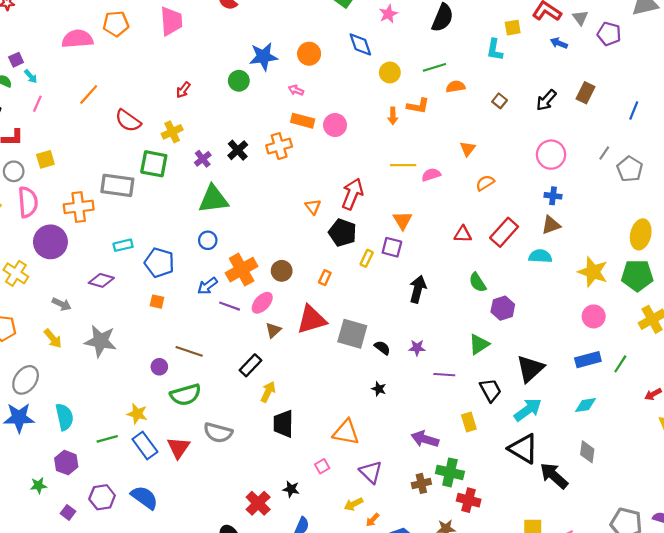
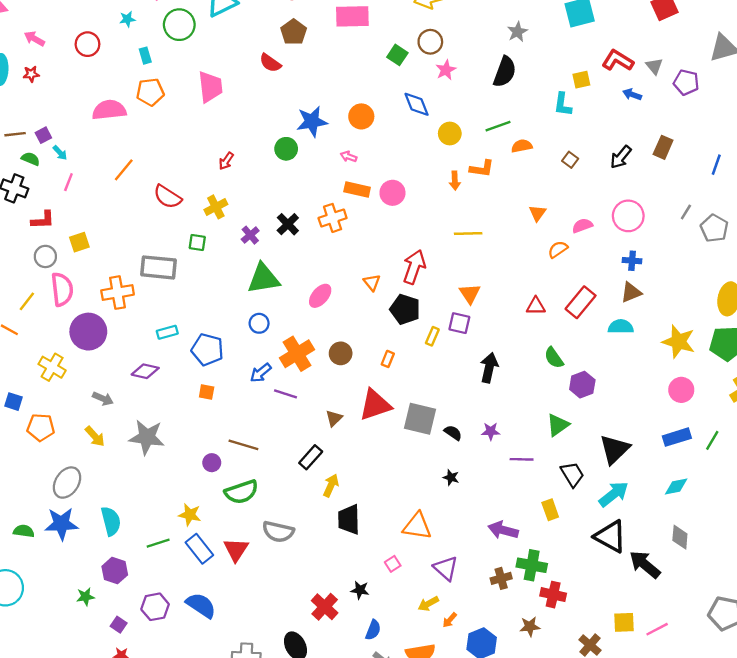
green square: (154, 164) -> (197, 242), size x0.6
pink semicircle: (431, 175) -> (582, 226), moved
pink ellipse: (262, 303) -> (320, 296), moved

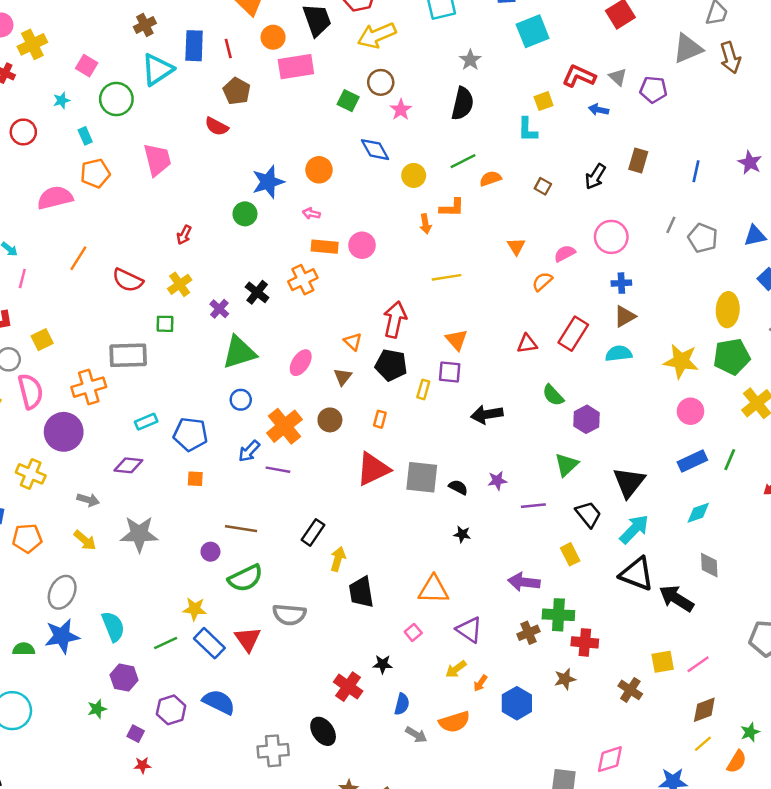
black arrow: (489, 368) -> (487, 414), turned -104
brown triangle: (334, 418) -> (343, 377), moved

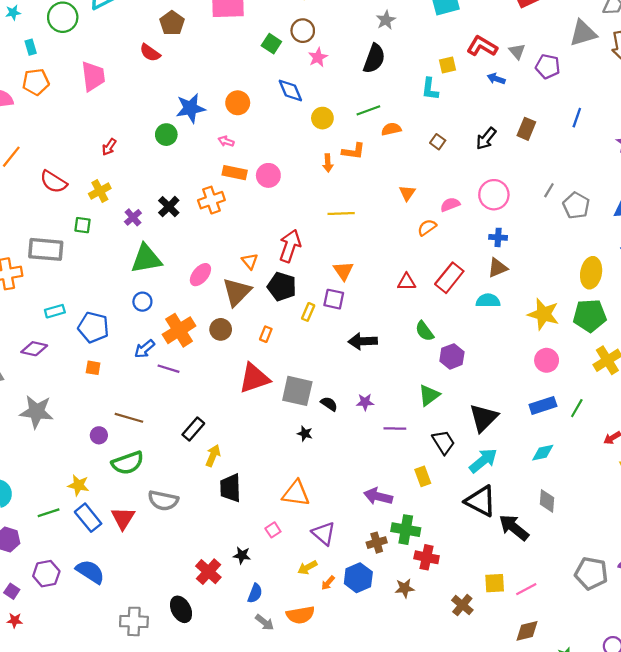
blue line: (696, 171) -> (577, 118), moved
brown triangle: (343, 377) -> (237, 292), size x1.8
black star: (462, 534) -> (305, 434), moved
blue hexagon: (517, 703) -> (358, 578), moved

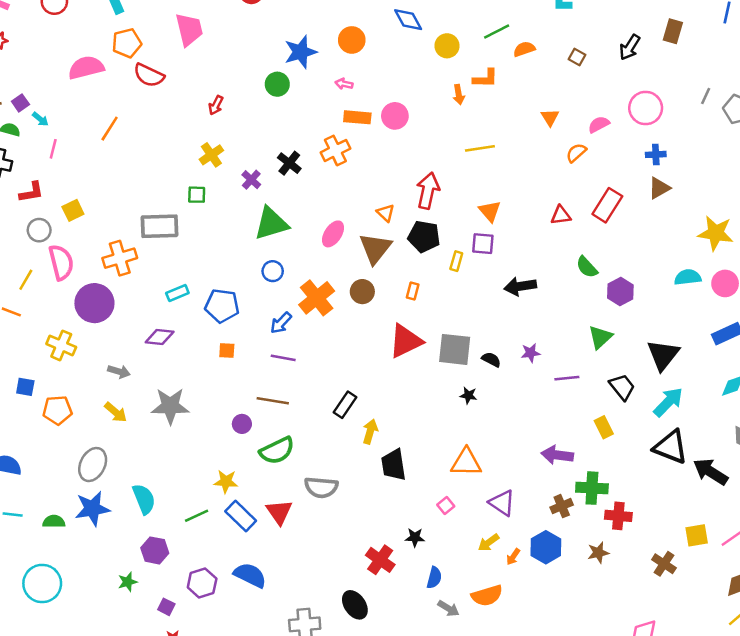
red semicircle: (53, 182) -> (149, 75), moved
cyan semicircle: (488, 301) -> (688, 277), moved
purple line: (169, 369) -> (283, 358), moved

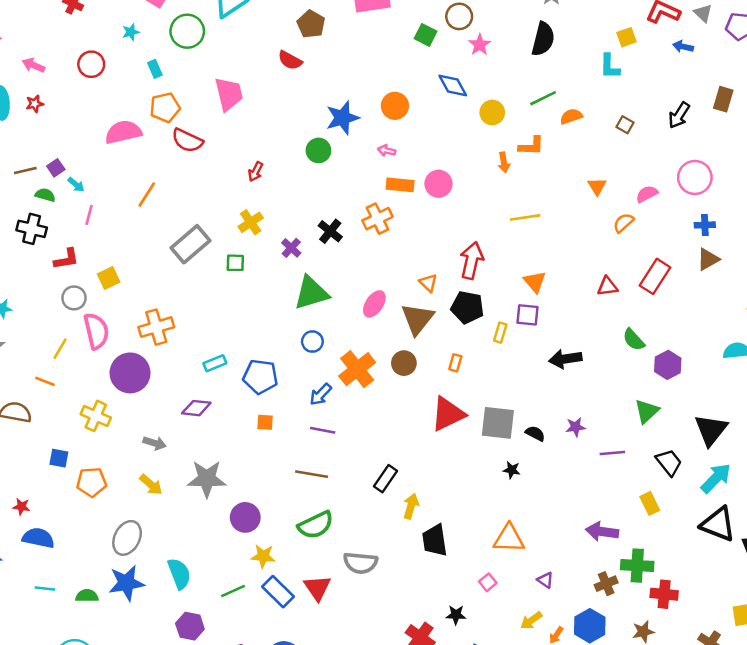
gray rectangle: (159, 226) -> (190, 244), moved, turned -39
purple circle: (242, 424) -> (245, 517), moved, size x1.5
purple triangle: (502, 503) -> (545, 580), size x0.6

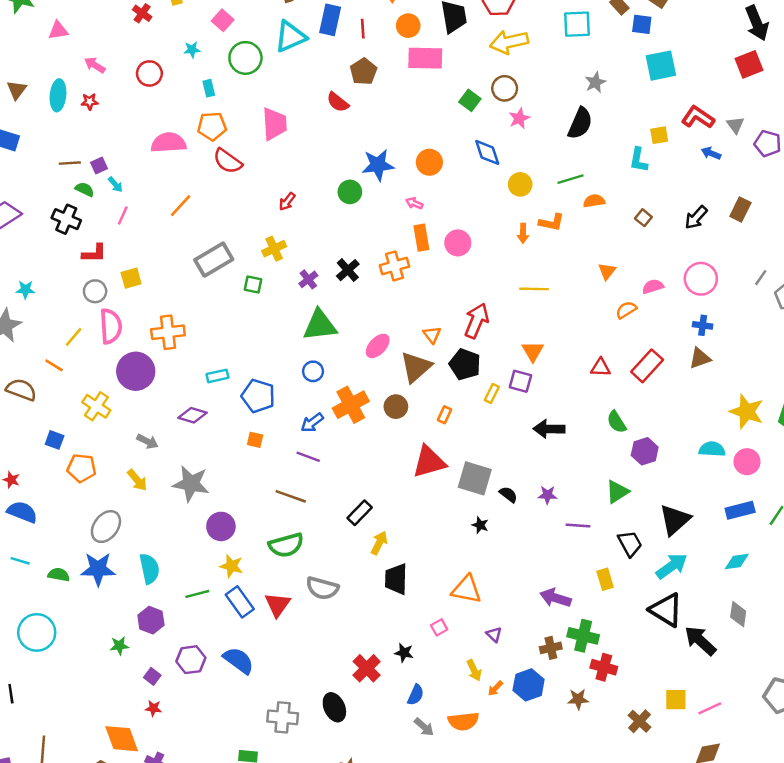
orange rectangle: (400, 185) -> (421, 238), turned 65
yellow arrow: (531, 620) -> (474, 670), turned -90

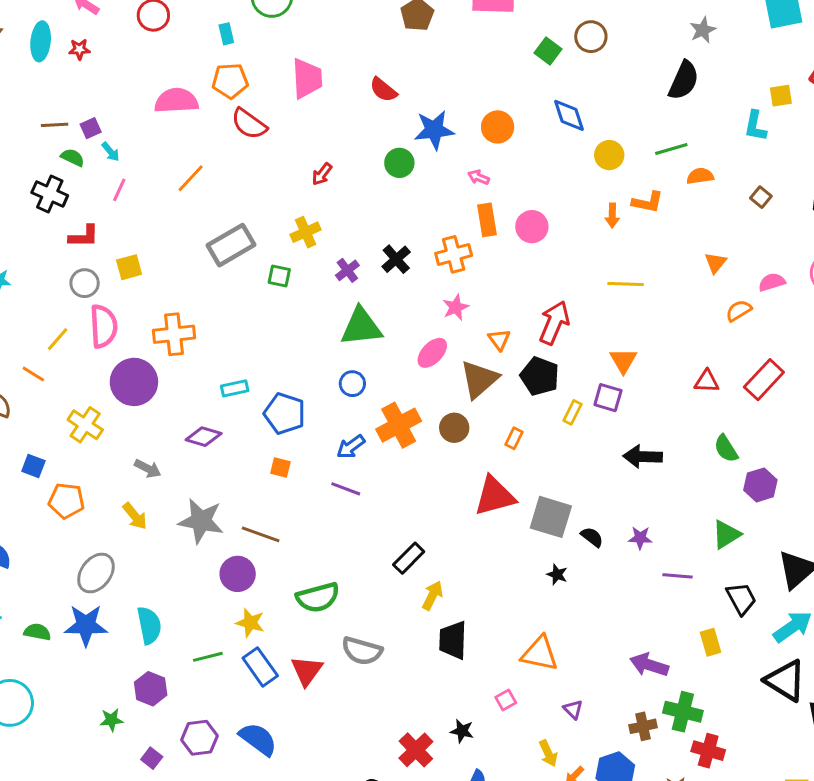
red semicircle: (338, 102) -> (383, 90), moved
pink star: (519, 118) -> (456, 307), moved
brown line: (291, 496) -> (261, 534), moved

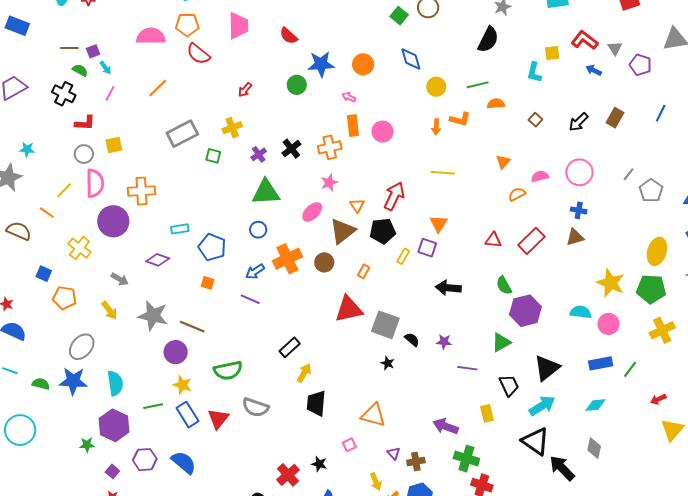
black pentagon: (540, 376) -> (383, 231), turned -30
purple hexagon: (760, 485) -> (525, 311), size x1.4
purple hexagon: (151, 689) -> (114, 425), size x1.4
brown cross: (643, 726) -> (416, 462), moved

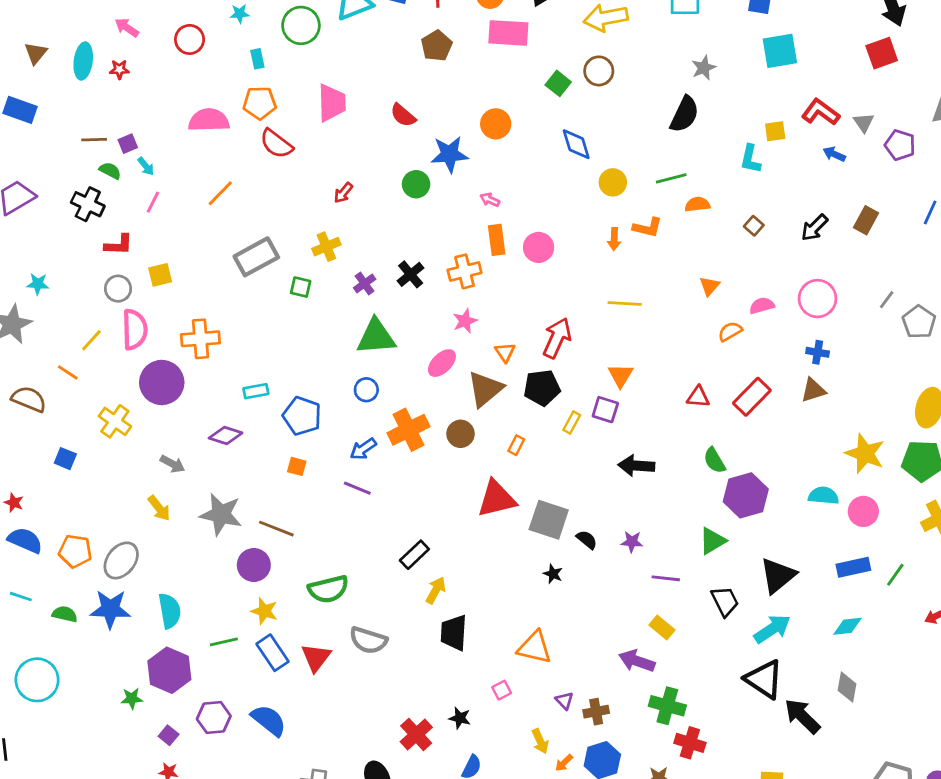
orange circle: (363, 64) -> (496, 124), moved
orange pentagon: (64, 298) -> (75, 551), moved
yellow rectangle: (487, 413) -> (662, 628), moved, turned -36

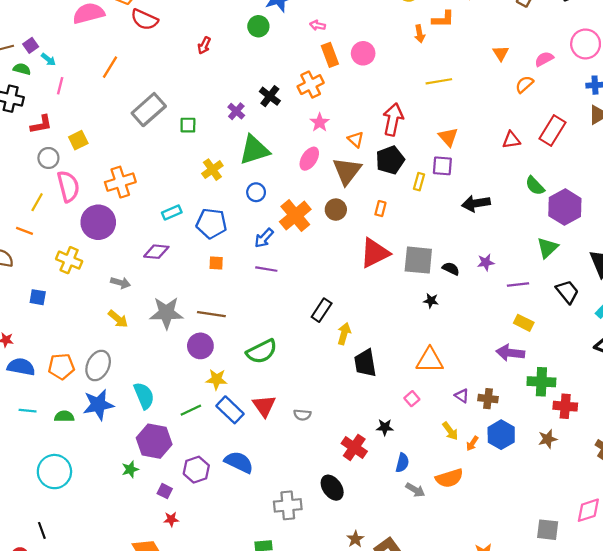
yellow cross: (326, 247) -> (212, 170), moved
gray semicircle: (368, 640) -> (302, 415), moved, size x0.6
brown cross: (596, 712) -> (488, 399), turned 30

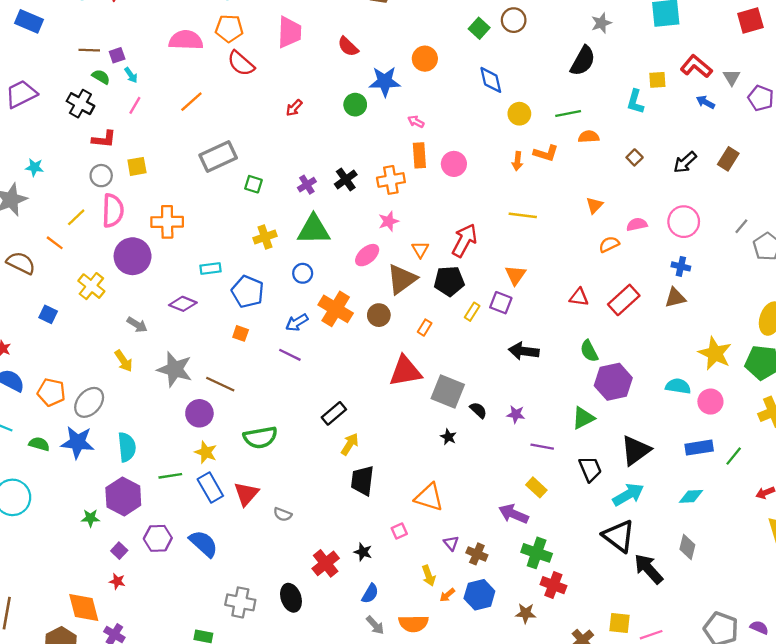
orange cross: (295, 216) -> (336, 309), turned -36

